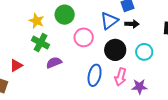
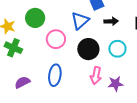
black arrow: (132, 24) -> (111, 21), moved
purple semicircle: (54, 63) -> (22, 82), moved
blue ellipse: (95, 75) -> (55, 75), moved

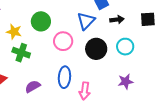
pink arrow: (96, 76) -> (85, 91), moved

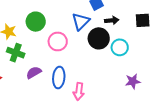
black circle: (96, 49) -> (99, 38), moved
purple star: (126, 82) -> (133, 81), moved
purple semicircle: (33, 86) -> (34, 73), moved

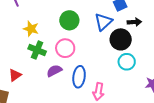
green circle: (36, 22) -> (69, 20), moved
pink circle: (58, 41) -> (65, 48), moved
cyan circle: (120, 47) -> (127, 62), moved

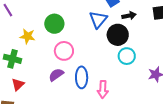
green circle: (69, 20) -> (54, 24), moved
green cross: (37, 50) -> (12, 59), moved

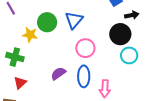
blue triangle: (98, 20) -> (74, 20), moved
green circle: (54, 24) -> (47, 22), moved
pink circle: (64, 51) -> (85, 48), moved

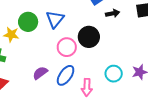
black circle: (120, 34) -> (89, 37), moved
cyan circle: (129, 55) -> (114, 74), moved
blue ellipse: (84, 76) -> (66, 75), turned 35

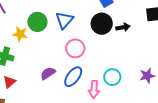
black arrow: (113, 13) -> (123, 27), moved
black circle: (89, 37) -> (102, 24), moved
cyan circle: (114, 74) -> (112, 77), moved

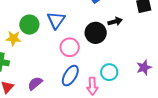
black circle: (102, 24) -> (96, 33), moved
purple semicircle: (48, 73) -> (35, 83), moved

